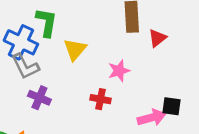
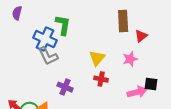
yellow triangle: (75, 49) -> (97, 58), moved
pink star: (119, 71) -> (130, 59), moved
purple cross: (39, 98) -> (65, 87), moved

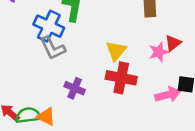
red triangle: (141, 36) -> (173, 43), moved
red cross: (101, 79) -> (121, 78), size x1.6

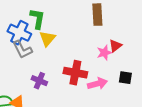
yellow triangle: (116, 51) -> (47, 39), moved
pink arrow: (168, 95) -> (97, 84), moved

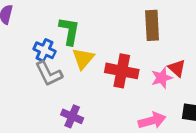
blue cross: (19, 33) -> (45, 50), size x0.7
red triangle: (115, 46) -> (177, 68), turned -40
red cross: (75, 73) -> (122, 71), moved

